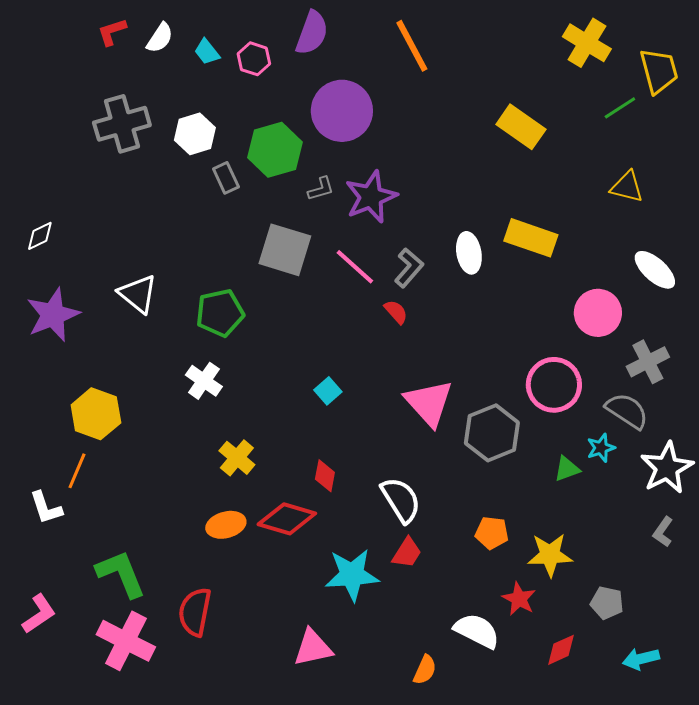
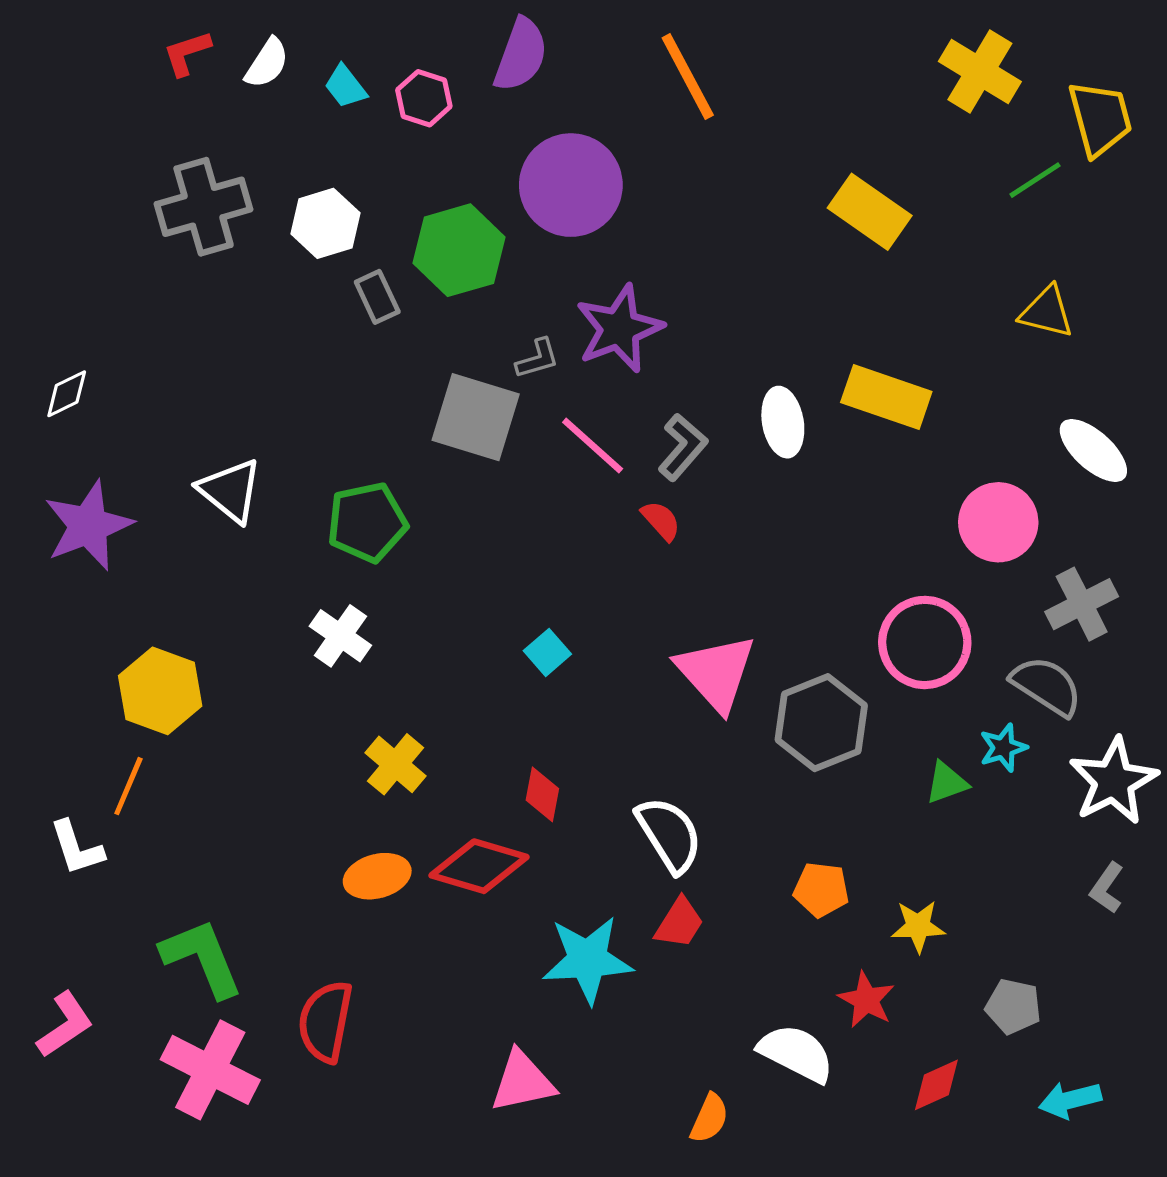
gray L-shape: (321, 189) -> (537, 359), moved
yellow star: (550, 555) -> (918, 926), size x0.7

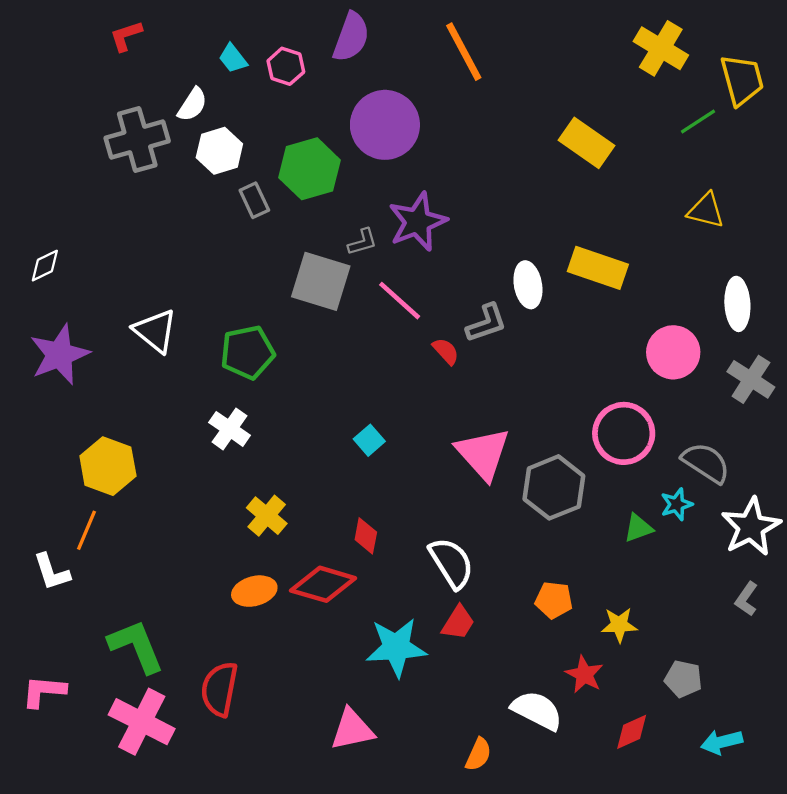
white semicircle: (267, 63) -> (192, 105), moved
gray L-shape: (683, 447) -> (486, 323), moved, turned 30
white ellipse: (1093, 450) -> (737, 304), turned 45
gray cross: (1082, 604) -> (751, 379), moved, turned -30
pink L-shape: (65, 1025) -> (44, 691), turned -141

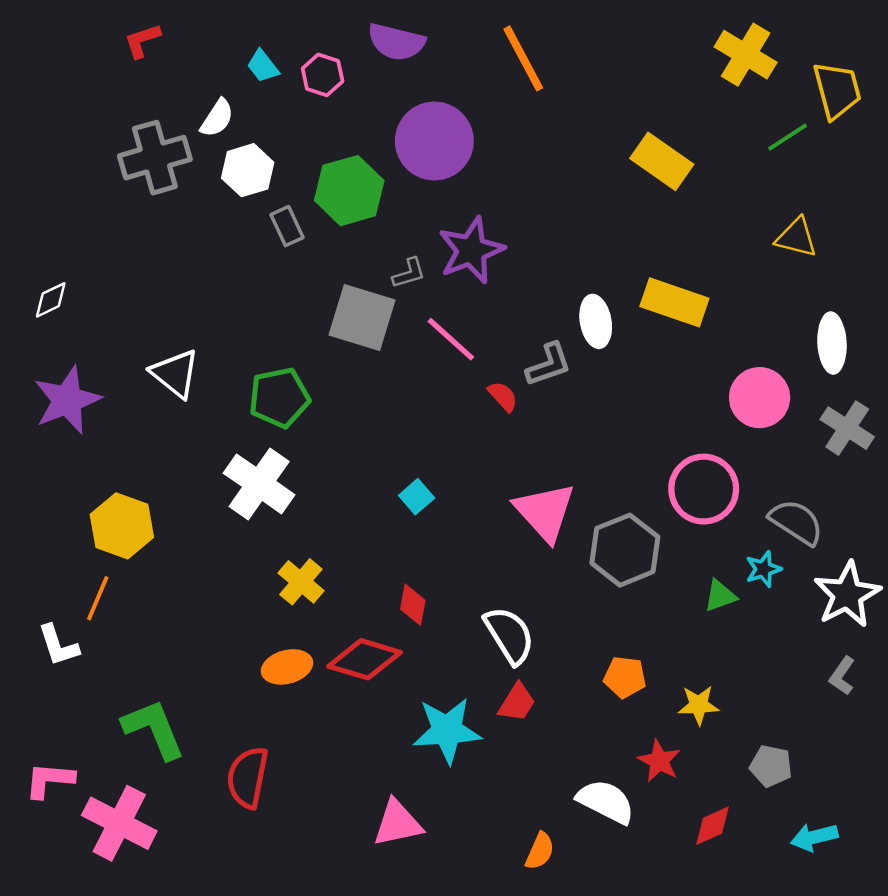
purple semicircle: (351, 37) -> (396, 42), turned 84
white cross: (230, 429) -> (259, 484), size x1.5
pink cross: (142, 722) -> (119, 823), moved

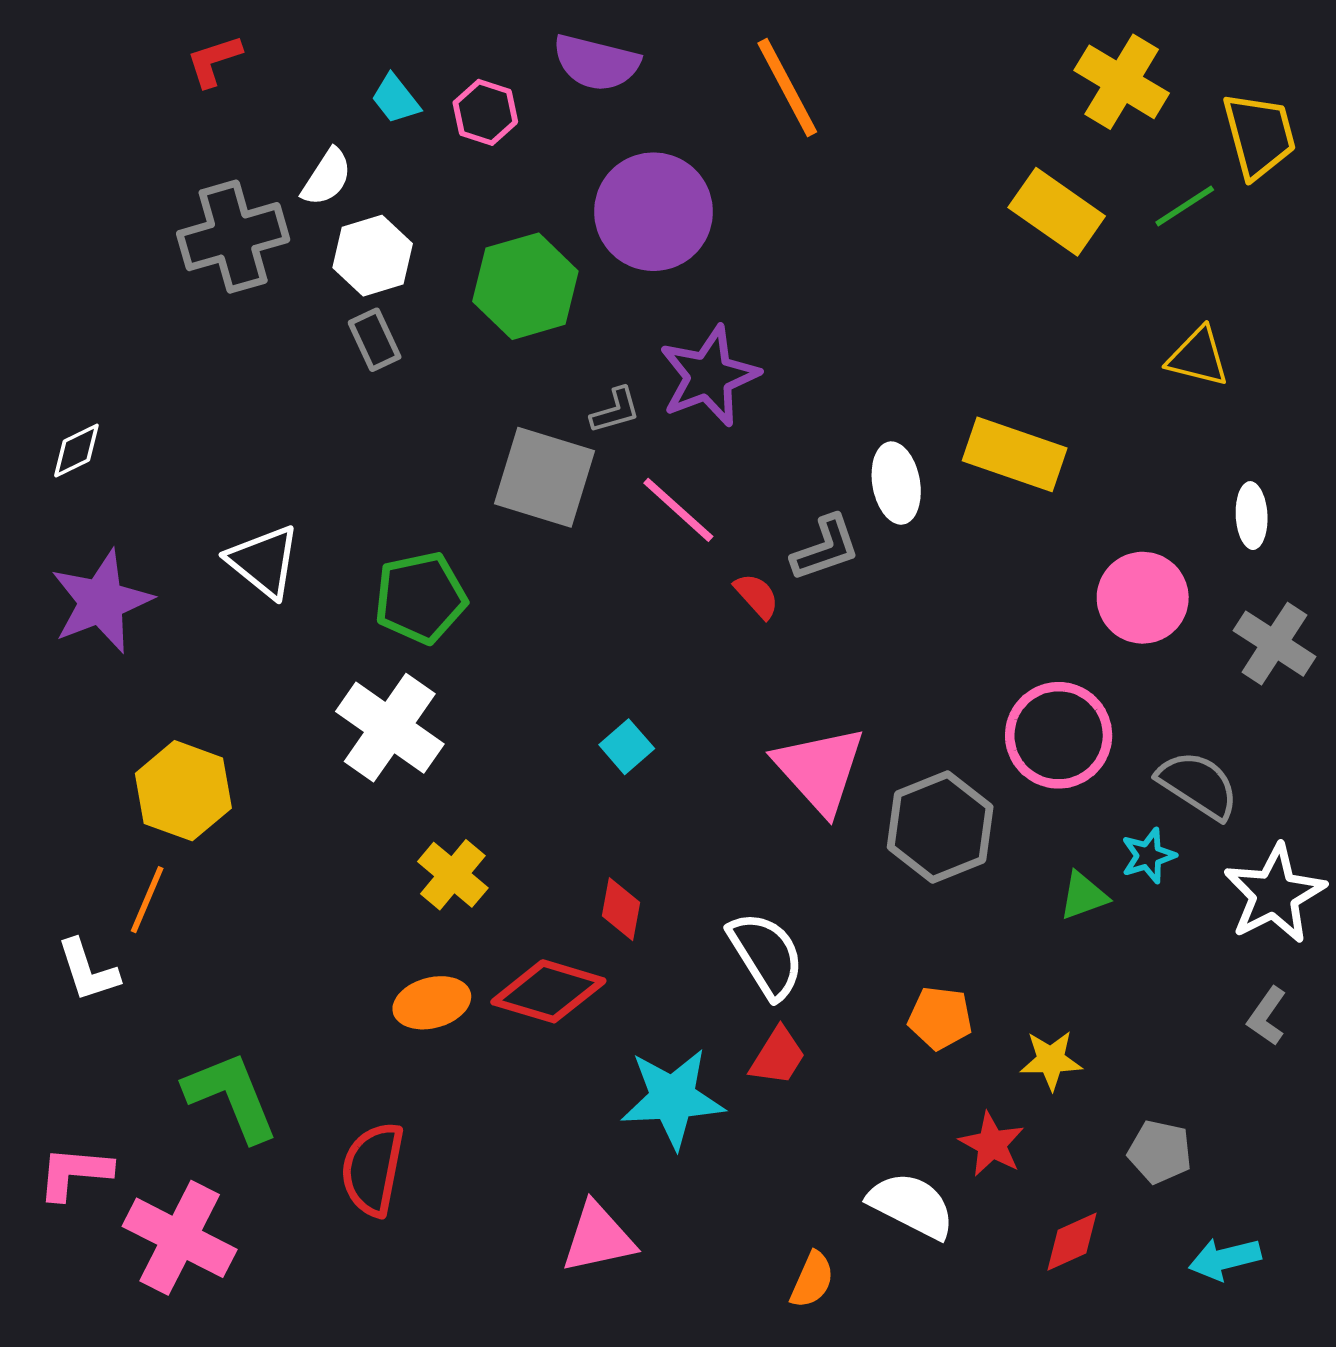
yellow rectangle: (662, 161) -> (1057, 212), moved
gray rectangle: (287, 226) -> (375, 340), moved
white ellipse: (832, 343) -> (1252, 516), size x0.7

